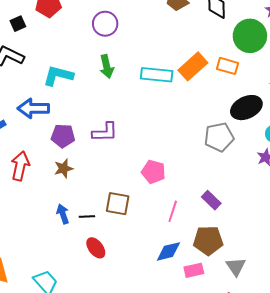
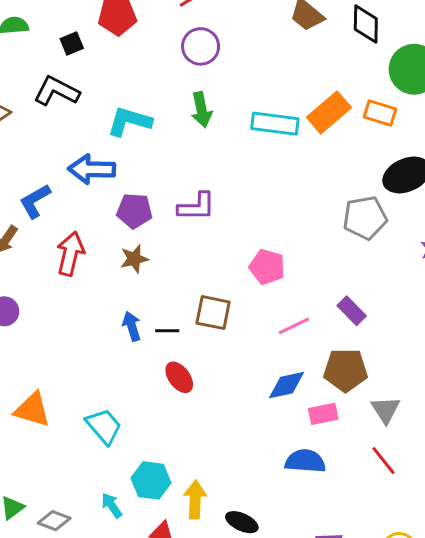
pink line: (173, 211) -> (294, 326), turned 45

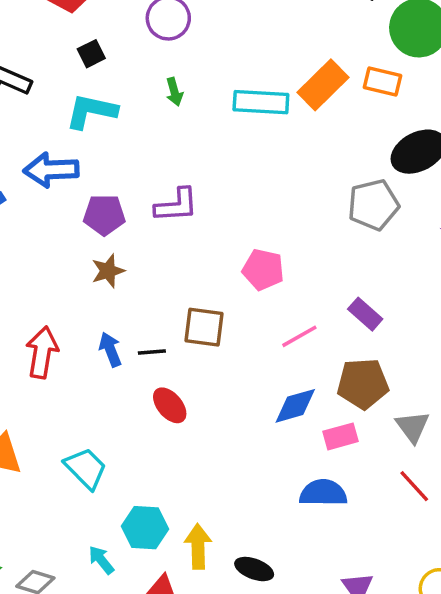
black square: (72, 43) -> (91, 54), moved
green arrow: (202, 110) -> (174, 92), size x0.7
red arrow: (70, 254) -> (42, 352), moved

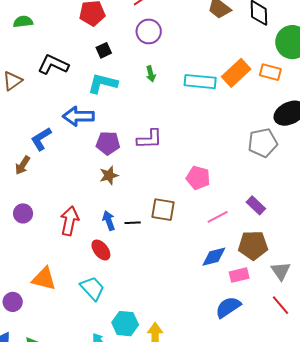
red ellipse: (170, 405) -> (101, 250), moved
blue semicircle: (323, 493) -> (228, 307), turned -36

